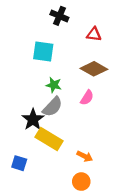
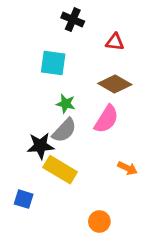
pink semicircle: (87, 98) -> (106, 119), size x1.5
black star: (33, 119) -> (40, 146), turned 30
orange arrow: (85, 156) -> (127, 168), moved

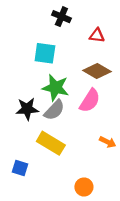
green star: (66, 104) -> (56, 88), size x1.6
black star: (40, 146) -> (27, 109), moved

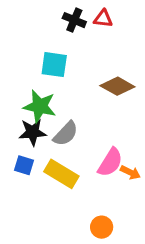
red triangle: (97, 36) -> (103, 19), moved
green star: (56, 88) -> (40, 106), moved
pink semicircle: (90, 101) -> (110, 162), moved
blue square: (20, 168) -> (24, 165), moved

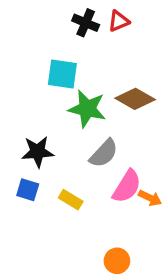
red triangle: (103, 19) -> (119, 21), turned -30
green star: (40, 106) -> (87, 109), moved
gray semicircle: (66, 134) -> (104, 153), moved
yellow rectangle: (61, 174) -> (71, 200), size x0.6

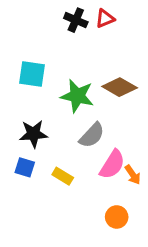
cyan square: (62, 74) -> (32, 74), moved
orange arrow: (150, 198) -> (133, 175), turned 30
orange circle: (117, 261) -> (117, 217), moved

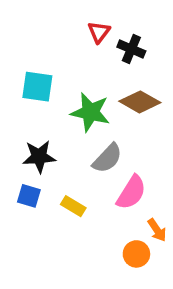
red triangle: (105, 19) -> (99, 32), moved, turned -30
black cross: (76, 20) -> (131, 49), moved
orange arrow: (133, 175) -> (157, 230), moved

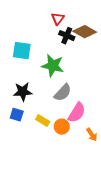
black cross: (131, 49) -> (67, 36), moved
brown diamond: (140, 102) -> (85, 32), moved
orange circle: (136, 254) -> (62, 127), moved

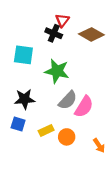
black cross: (67, 36) -> (54, 33), moved
pink semicircle: (77, 113) -> (84, 107), moved
yellow rectangle: (43, 121) -> (46, 130), turned -56

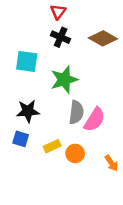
red triangle: (62, 20) -> (58, 12), moved
green star: (57, 71) -> (64, 80), turned -30
gray semicircle: (68, 100) -> (76, 112), turned -36

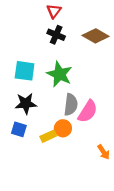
cyan square: (27, 61) -> (25, 71), moved
green star: (64, 80) -> (60, 74), turned -30
orange circle: (75, 153) -> (63, 128), moved

